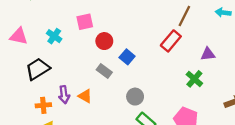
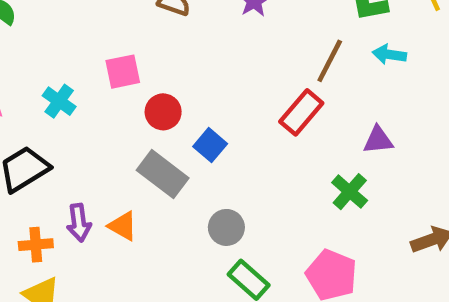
cyan arrow: (223, 12) -> (389, 54), moved
gray rectangle: (104, 71) -> (163, 174), size x1.5

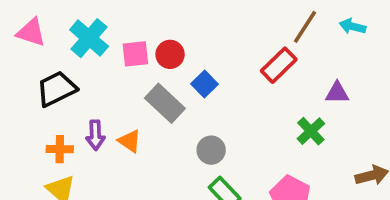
pink square: (123, 72) -> (135, 54), moved
cyan cross: (59, 101) -> (89, 38), size x1.5

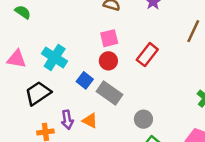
pink square: (135, 54) -> (109, 38), moved
red rectangle: (279, 65) -> (147, 55), moved
blue square: (205, 84) -> (85, 80), moved

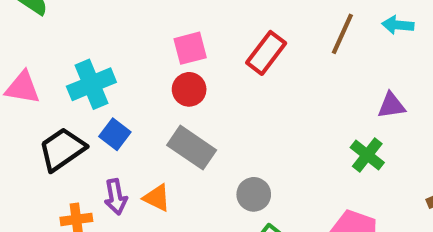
red rectangle: (147, 55) -> (266, 53), moved
cyan cross: (55, 57) -> (91, 84), turned 35
blue square: (85, 80) -> (115, 134), moved

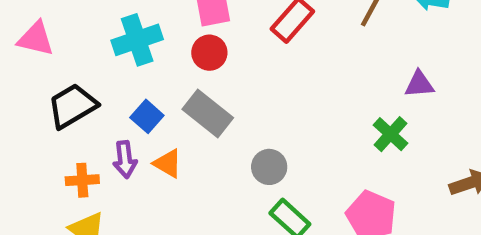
cyan cross: (91, 84) -> (137, 40), moved
blue square: (115, 134) -> (147, 116), moved

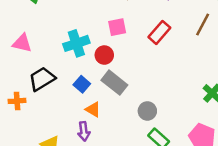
red circle: (209, 53) -> (104, 55), moved
purple arrow: (125, 159) -> (84, 131), moved
orange cross: (82, 180) -> (17, 101), moved

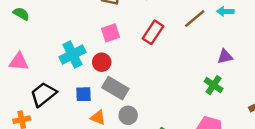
brown line: (203, 25) -> (195, 19), turned 30
blue square: (82, 84) -> (83, 94), turned -35
gray circle: (147, 111) -> (128, 115), moved

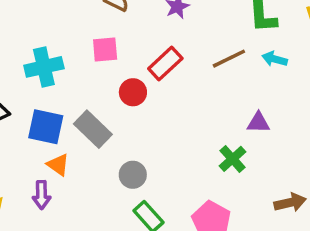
red circle: (102, 62) -> (133, 92), moved
blue square: (83, 94) -> (46, 127), size x1.5
gray circle: (128, 115) -> (133, 175), moved

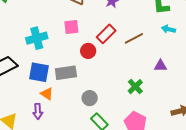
brown line: (229, 59) -> (134, 38), moved
gray rectangle: (93, 129) -> (66, 73), turned -50
green cross: (232, 159) -> (135, 87), moved

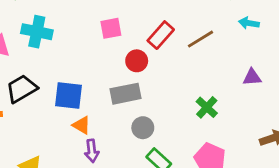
cyan cross: (37, 38) -> (37, 32), moved, turned 30
purple triangle: (160, 66) -> (252, 77), moved
gray rectangle: (66, 73) -> (126, 94), moved
purple arrow: (38, 111) -> (92, 151), moved

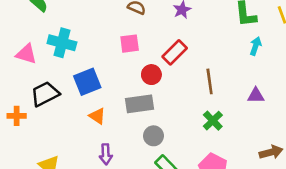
cyan arrow: (249, 23) -> (256, 46), turned 96
brown line: (201, 39) -> (210, 81), moved, turned -70
blue square: (69, 95) -> (87, 82), moved, turned -32
orange triangle: (82, 125) -> (97, 116), moved

